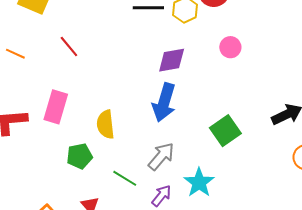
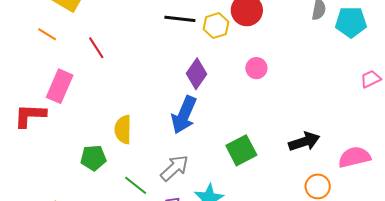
orange line: (15, 54) -> (47, 34), moved
purple diamond: (172, 60) -> (196, 74), turned -52
pink rectangle: (56, 107) -> (60, 86), moved

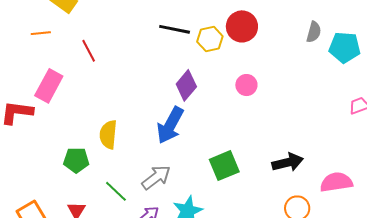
orange line: (47, 34) -> (41, 33), turned -42

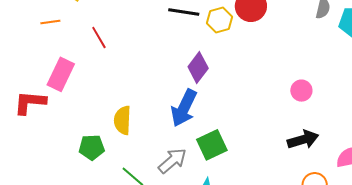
pink circle: (246, 85) -> (301, 91), moved
green square: (224, 166) -> (212, 145), moved

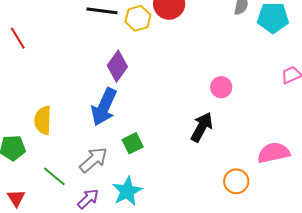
black arrow: (303, 140) -> (202, 127), moved, turned -44
green square: (212, 145) -> (133, 143), size x0.7

